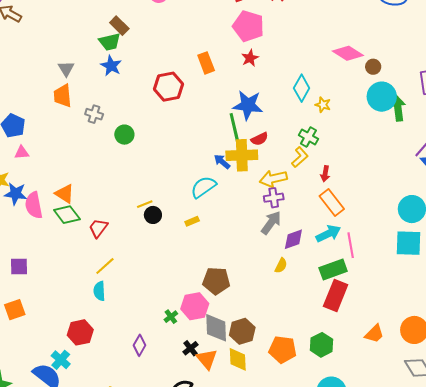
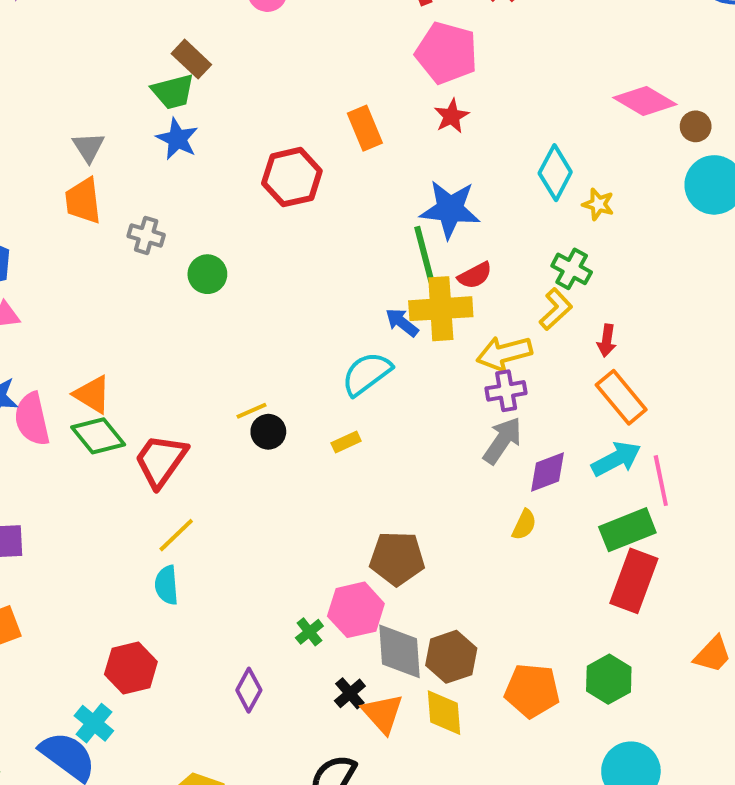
red trapezoid: (98, 228) -> (161, 461), size x1.4

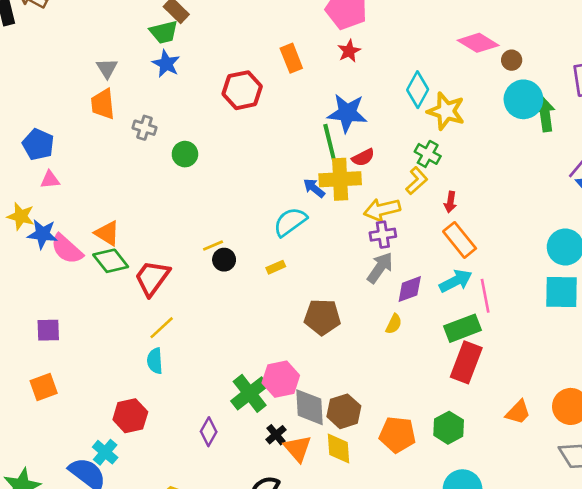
yellow star: (598, 204) -> (446, 111), size x1.8
pink semicircle: (32, 419) -> (67, 249), turned -36
brown pentagon: (397, 558) -> (322, 317), moved
green cross: (309, 632) -> (250, 393), size x2.0

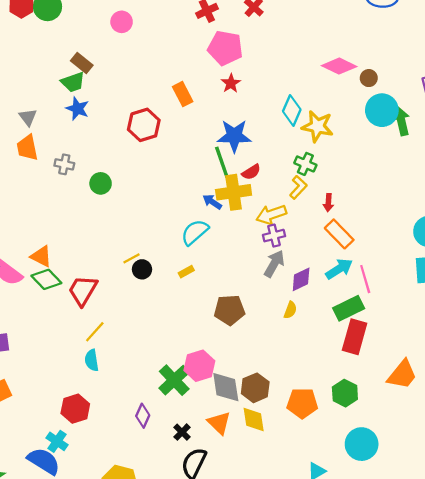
orange trapezoid: (518, 412) -> (402, 375), size x1.4
black cross: (276, 435) -> (182, 432), moved

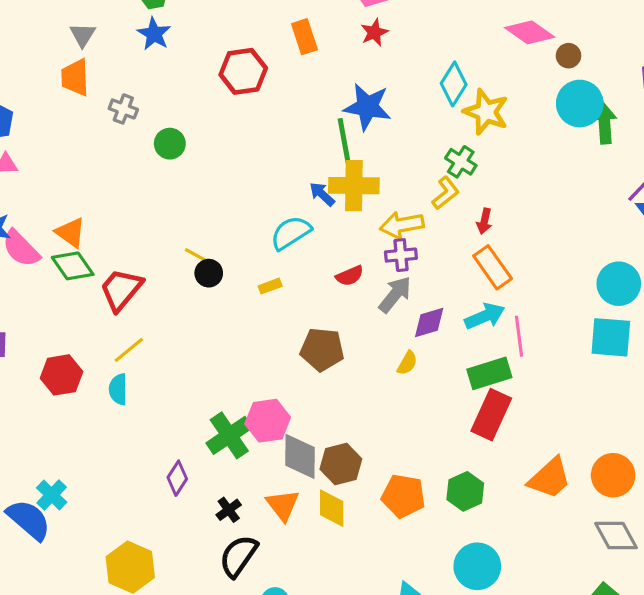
red semicircle: (251, 172) -> (350, 276), moved
yellow line: (132, 258) -> (197, 255), turned 48
red hexagon: (75, 409) -> (62, 375), moved

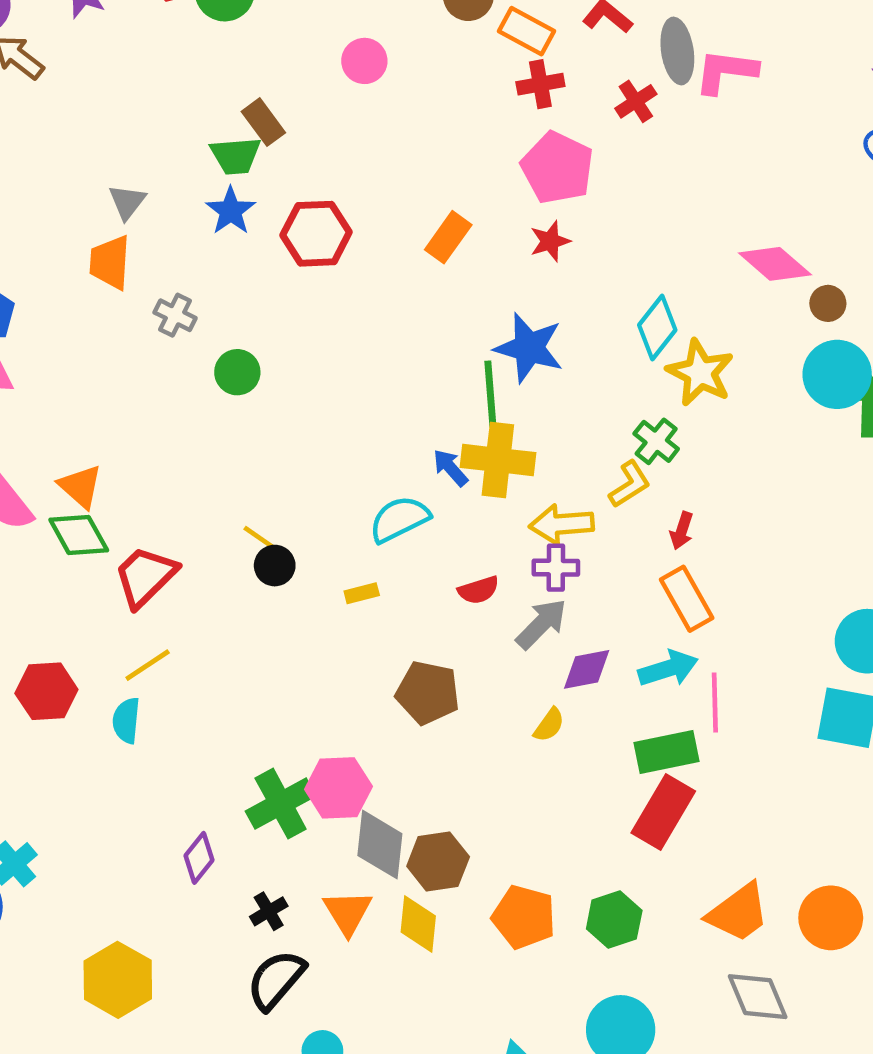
orange rectangle: (304, 37) -> (448, 237), turned 48
red hexagon: (243, 71) -> (316, 234), moved
gray diamond: (616, 536) -> (758, 997), moved

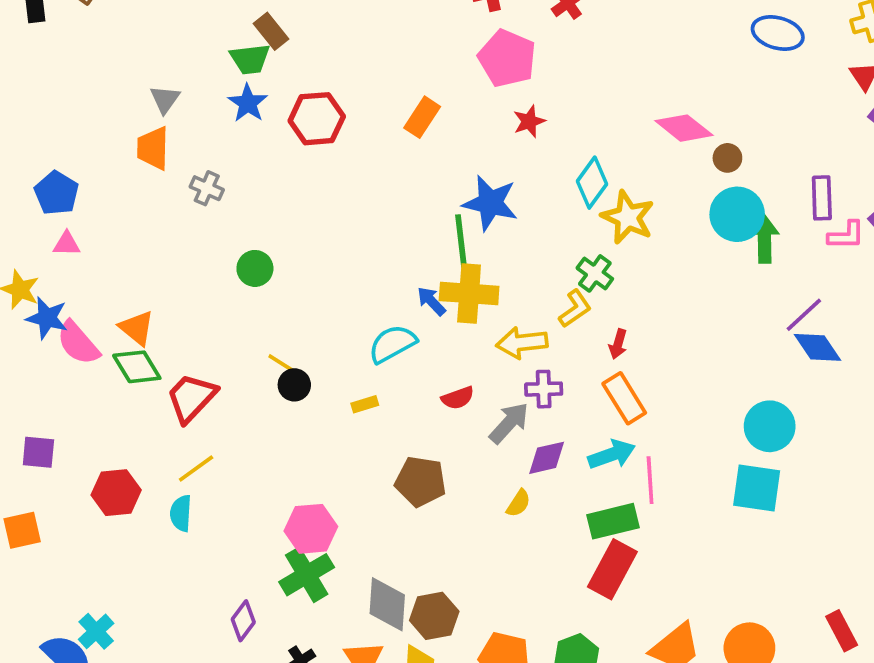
red star: (550, 241) -> (529, 121), moved
green circle: (237, 372) -> (255, 268), moved
purple cross: (556, 568) -> (544, 389), moved
pink hexagon: (338, 788) -> (311, 529), moved

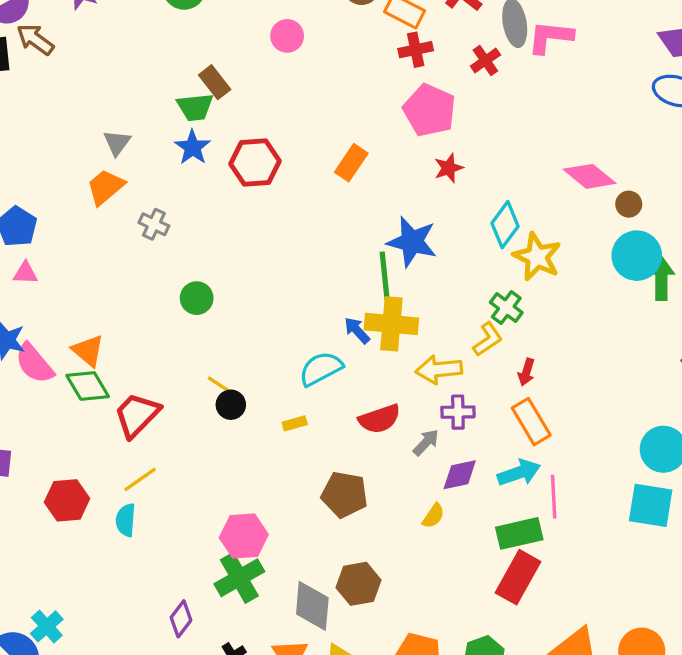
orange trapezoid: (153, 148) -> (106, 187), turned 48
red semicircle: (458, 398) -> (380, 419), size x1.4
gray arrow: (509, 423) -> (426, 442), size x0.7
brown hexagon: (434, 616) -> (359, 584), moved

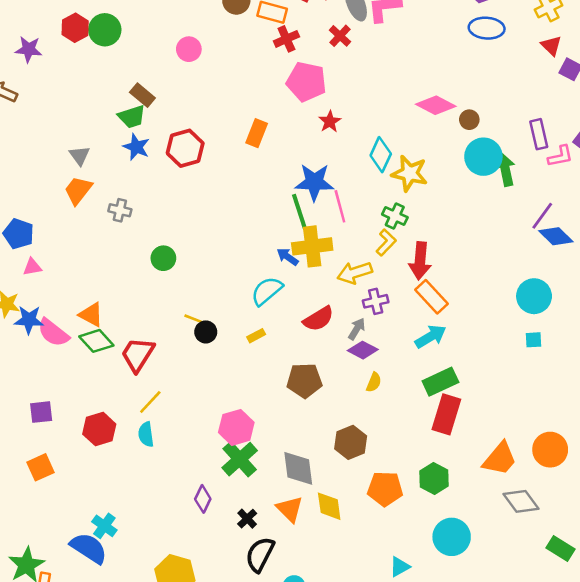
red arrow: (526, 372) -> (420, 261), size x1.8
purple diamond: (460, 475) -> (363, 350), moved, turned 52
pink line: (554, 497) -> (340, 206), moved
cyan square: (651, 505) -> (533, 340), size x0.5
brown hexagon: (359, 584) -> (351, 442), moved

